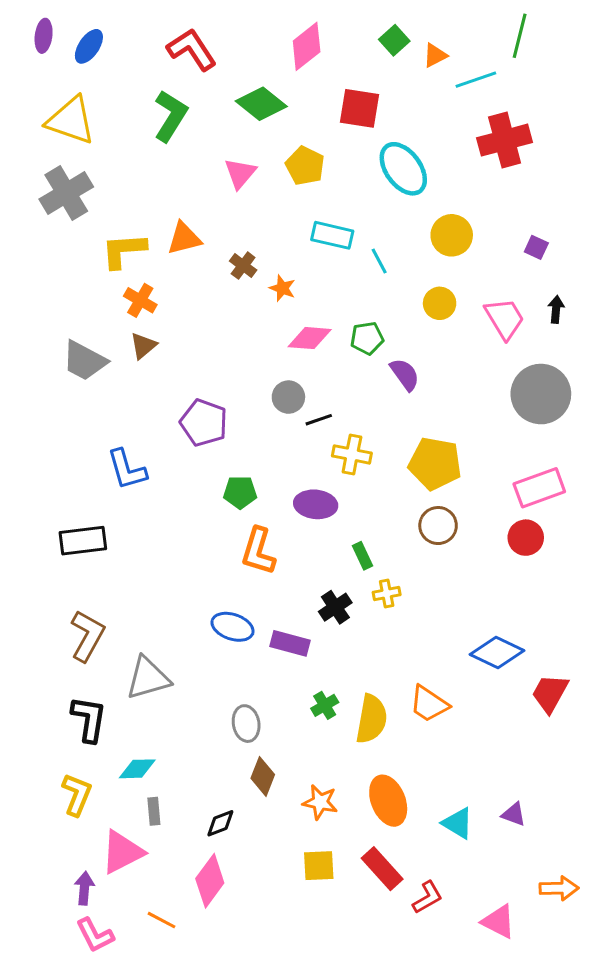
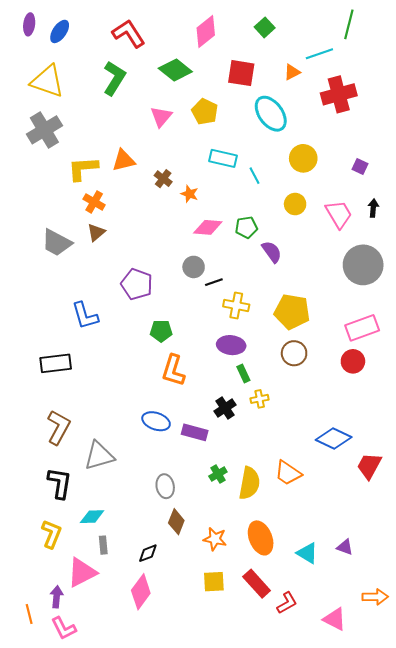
orange triangle: (435, 55) -> (292, 72), moved
purple ellipse: (316, 504) -> (231, 345), moved
orange line: (161, 920) -> (29, 614), moved, turned 48

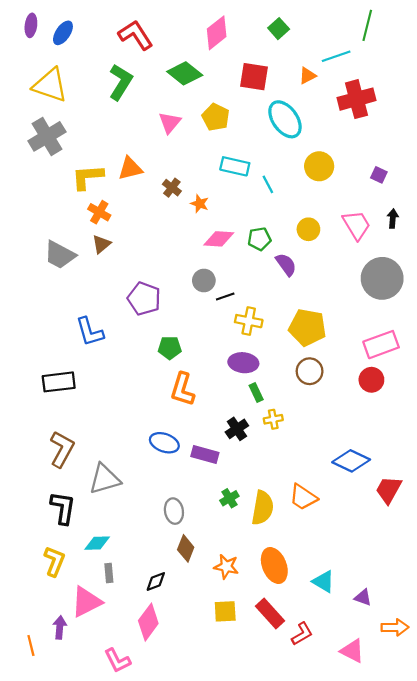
yellow circle: (295, 204) -> (308, 229), moved
purple triangle: (345, 547) -> (363, 598), moved
pink L-shape: (64, 628) -> (117, 660), moved

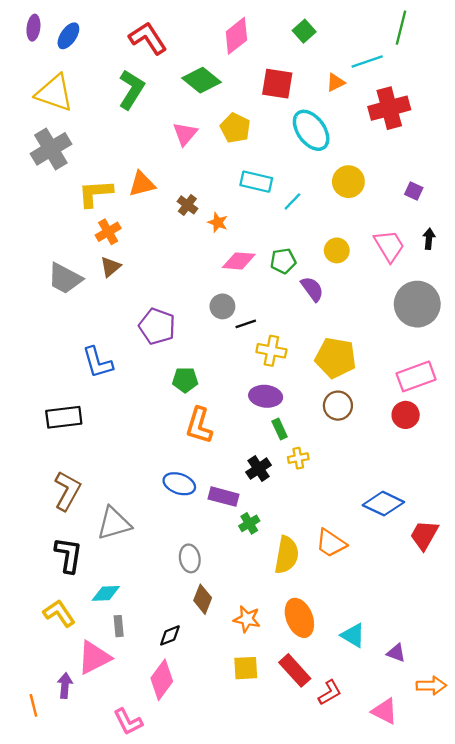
cyan line: (268, 184) -> (292, 201), turned 72
orange cross: (99, 212) -> (108, 232), turned 30
green cross: (229, 498) -> (249, 523), moved
yellow L-shape: (54, 561) -> (59, 613), turned -56

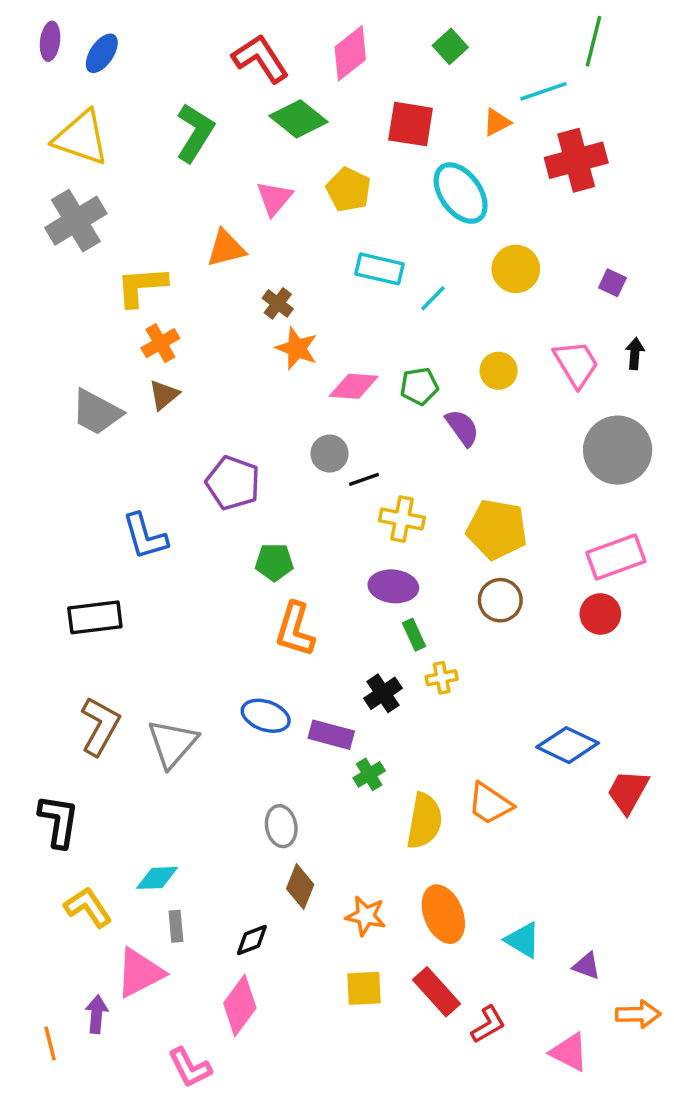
red L-shape: (148, 38) -> (260, 58), moved
orange triangle: (142, 184) -> (226, 248), moved
orange star: (218, 222) -> (297, 348), moved, size x1.4
gray triangle: (114, 523) -> (173, 743), moved, turned -33
black L-shape: (68, 555) -> (59, 821), moved

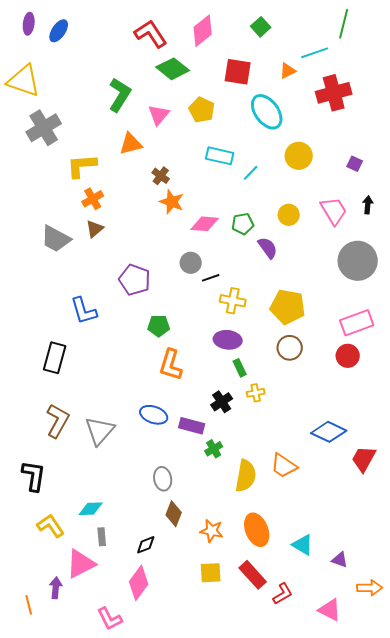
green L-shape: (195, 133) -> (120, 95), moved
yellow triangle: (81, 138) -> (24, 81), moved
black rectangle: (95, 617) -> (55, 358), turned -68

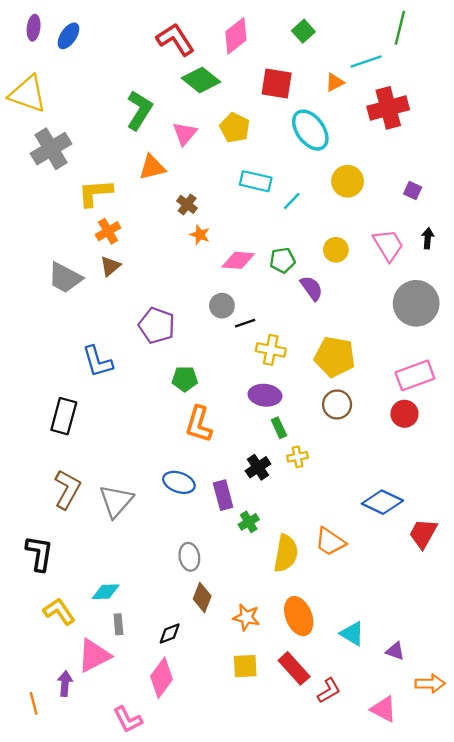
orange star: (172, 202) -> (200, 235), size x0.7
purple rectangle: (192, 426) -> (223, 495), turned 60

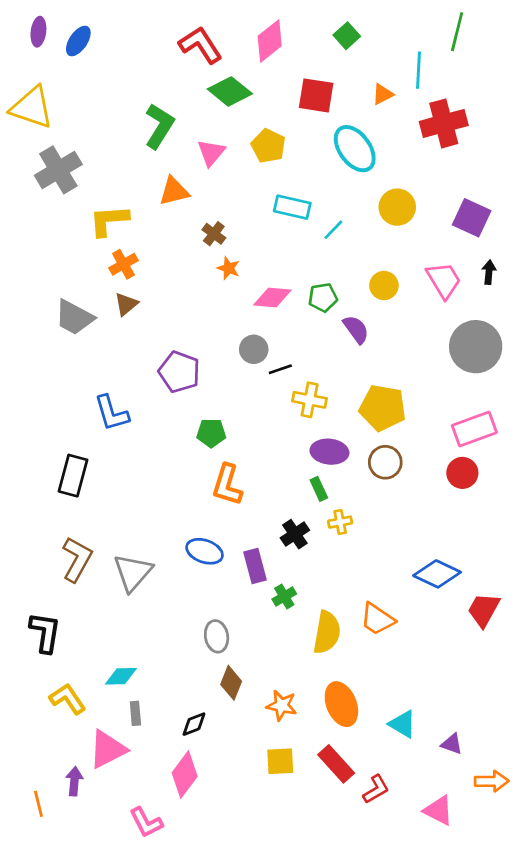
cyan line: (366, 61) -> (419, 70), turned -68
purple square: (413, 191) -> (472, 218), size x1.8
purple ellipse: (265, 395) -> (329, 452), moved

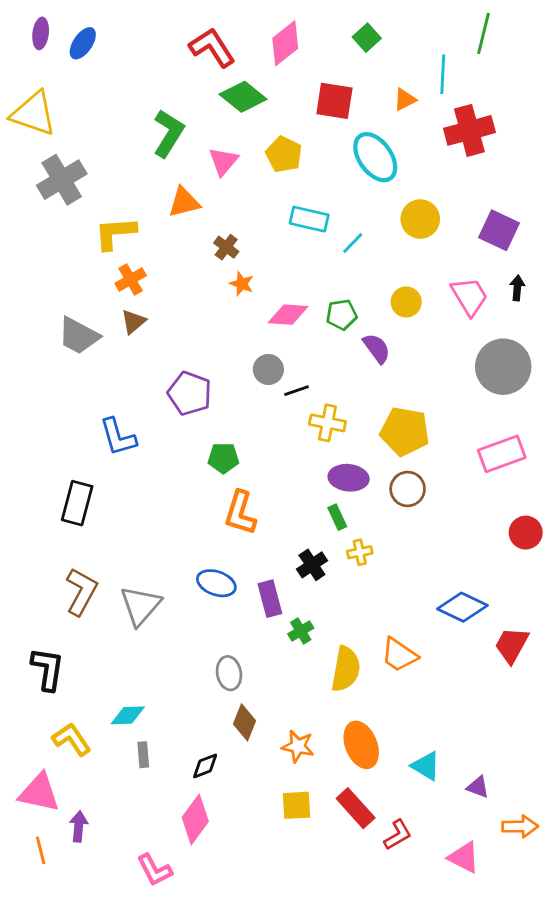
red circle: (462, 473) -> (526, 533), moved
pink triangle: (108, 749) -> (39, 793), moved, turned 39

